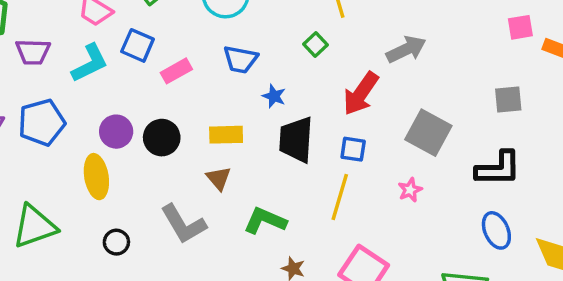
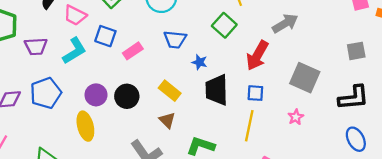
green square: (316, 44) -> (224, 25), size x1.5
yellow rectangle: (226, 135) -> (170, 91), turned 45

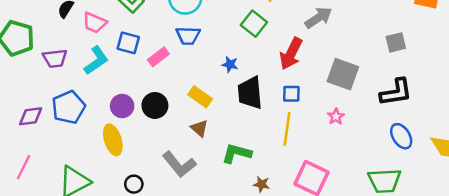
blue trapezoid: (175, 40) -> (188, 36), moved

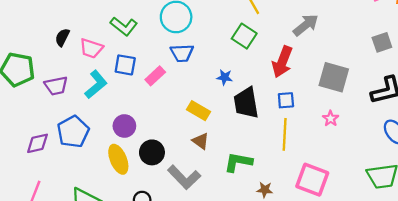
black circle: (155, 105) -> (152, 152), moved

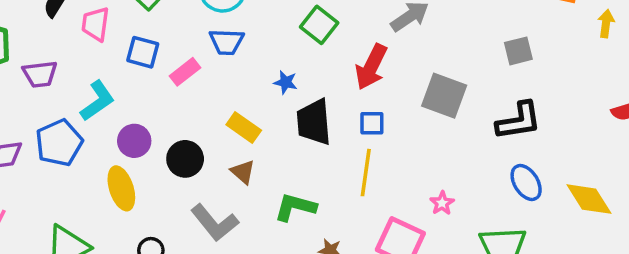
pink trapezoid: (91, 48) -> (95, 24), turned 75
cyan L-shape: (96, 84) -> (97, 101), moved
pink star: (331, 119) -> (442, 203), moved
black circle: (152, 152) -> (185, 159), moved

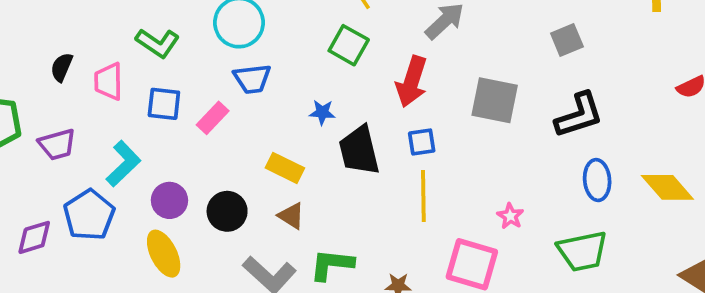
blue ellipse: (526, 183) -> (597, 180), turned 36
green L-shape: (295, 207) -> (332, 265), moved

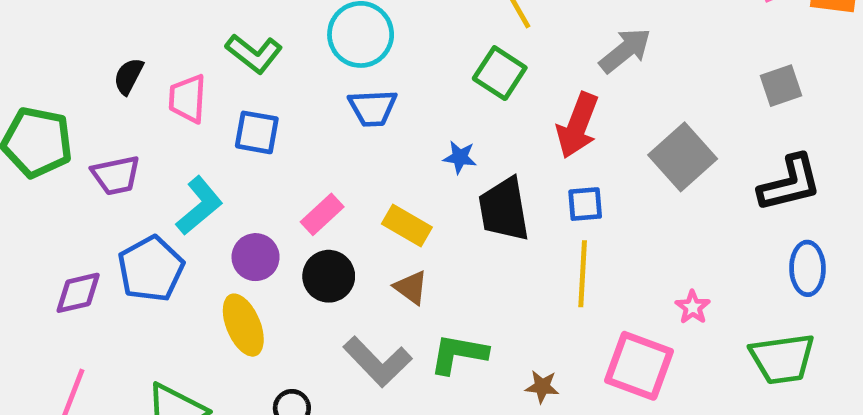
gray square: (495, 100) -> (683, 157), turned 33
pink rectangle: (213, 118) -> (322, 214), moved

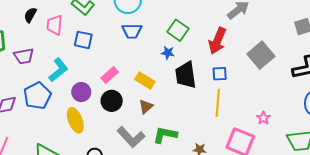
green square: (500, 73) -> (178, 30), moved
brown triangle: (411, 288) -> (146, 107), turned 42

